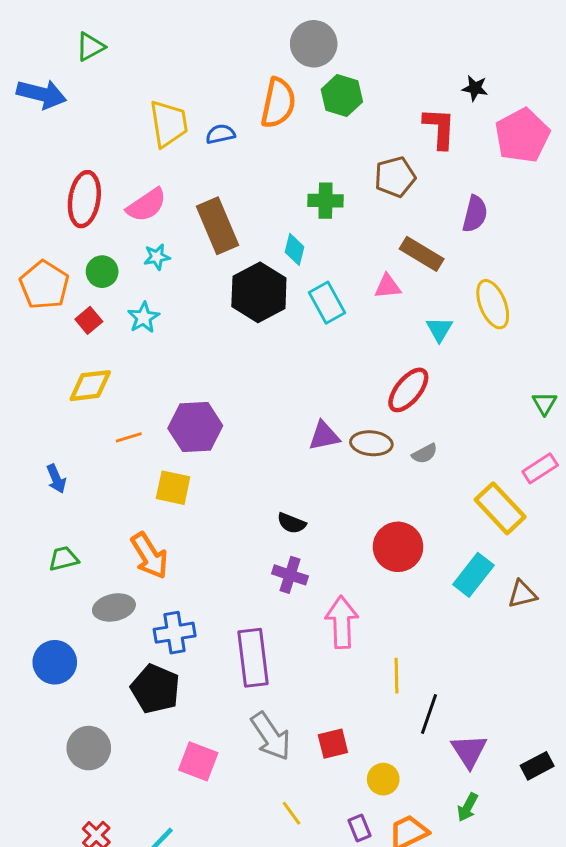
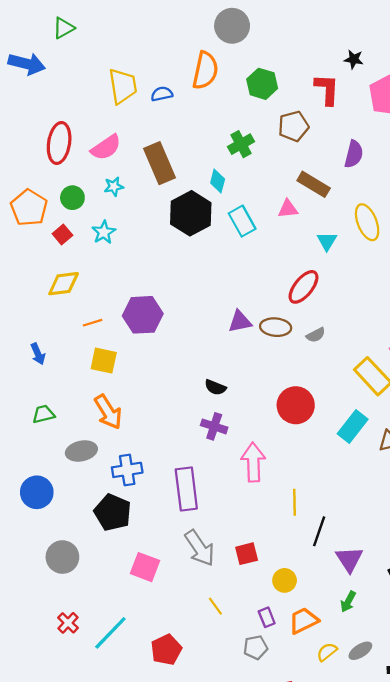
green hexagon: (342, 96) -> (262, 84), moved
green cross: (326, 201) -> (241, 144), turned -30
yellow square: (173, 488) -> (104, 361), moved

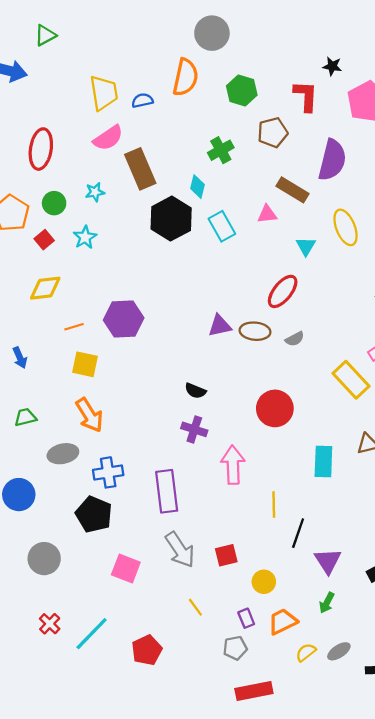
pink semicircle: (106, 147) -> (108, 138), moved
purple semicircle: (354, 154) -> (332, 160), size x1.5
cyan rectangle: (353, 426) -> (323, 461), moved, turned -36

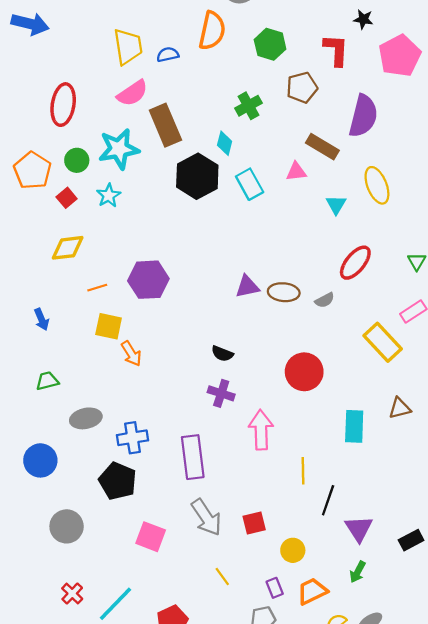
cyan star: (95, 192) -> (119, 149), size x2.0
red ellipse: (283, 291) -> (355, 263), moved
orange arrow: (89, 415) -> (131, 354), moved, size x0.7

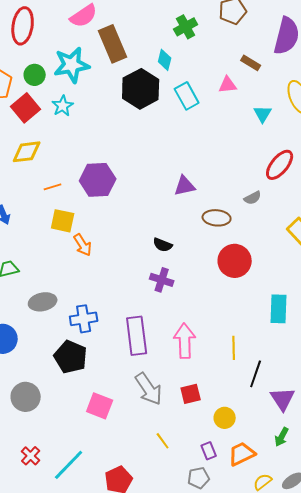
brown rectangle: (322, 147) -> (251, 63), size x0.7
red square: (67, 198) -> (26, 108), size x1.6
brown ellipse: (284, 292) -> (217, 218), moved
pink arrow: (261, 430) -> (185, 341), moved

